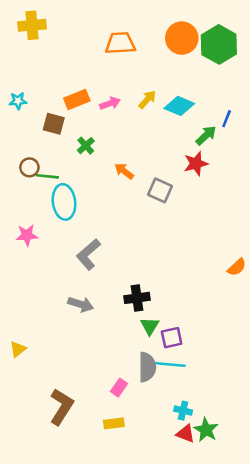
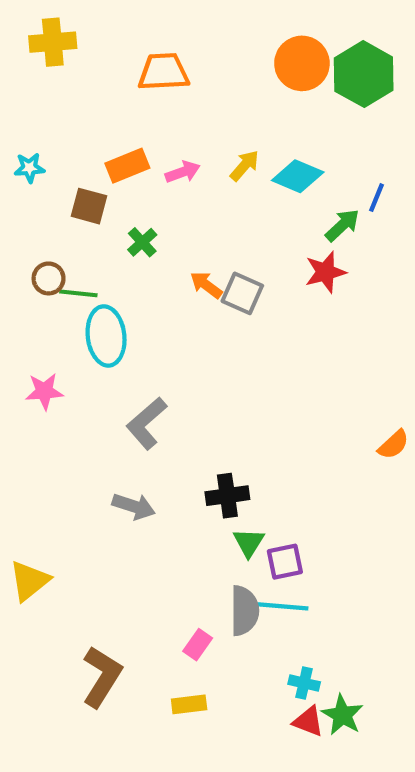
orange trapezoid: (120, 43) -> (164, 72), moved
gray square: (160, 190) -> (242, 293), moved
yellow triangle: (18, 349) -> (29, 581), size x1.5

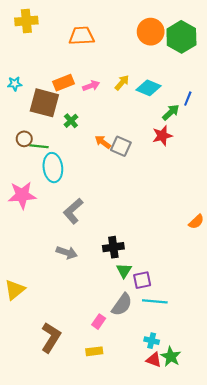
brown square: (89, 206) -> (44, 103), size x1.6
pink star: (44, 391) -> (22, 195), size x1.5
cyan line: (283, 606) -> (155, 301), moved
gray semicircle: (244, 611) -> (122, 305), turned 35

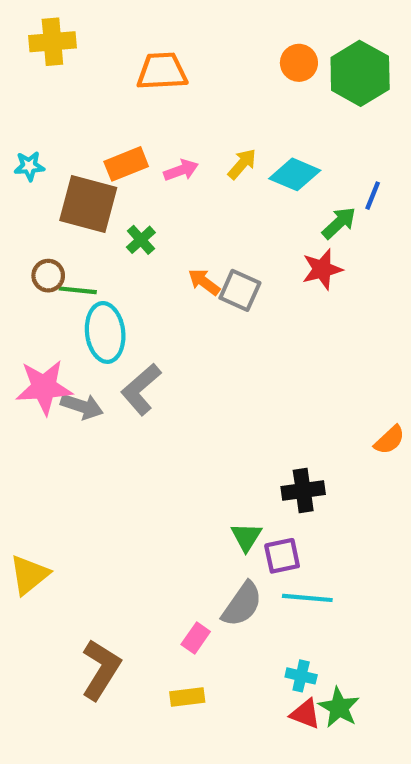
orange circle: (151, 32) -> (299, 63), size x0.7
gray L-shape: (73, 211) -> (141, 389), moved
black cross: (113, 247) -> (303, 491), moved
gray arrow: (67, 253) -> (82, 406), moved

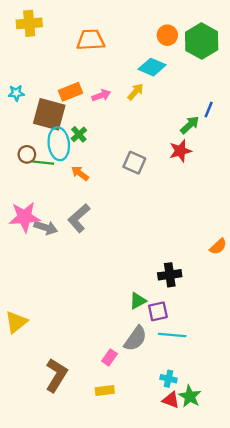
cyan diamond: (295, 174) -> (152, 67), moved
orange arrow: (204, 282) -> (80, 173), moved
cyan ellipse: (105, 332) -> (59, 144), moved
green triangle: (246, 537) -> (138, 301), turned 30

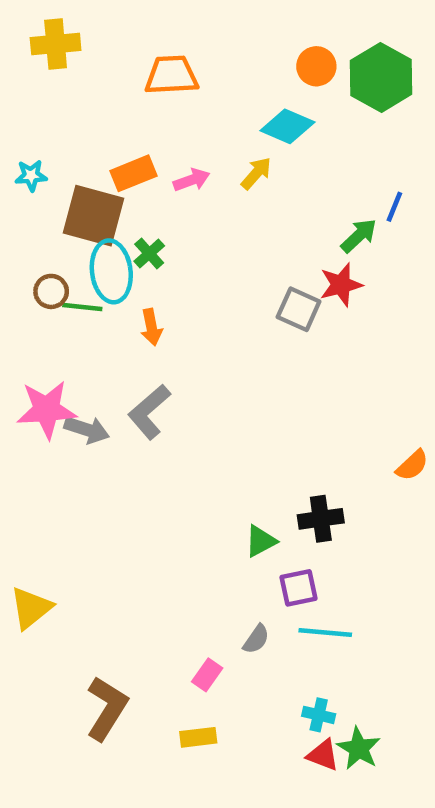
gray square: (134, 163) -> (299, 309), moved
orange arrow: (80, 173) -> (151, 327), turned -138
green triangle: (138, 301) -> (261, 541), moved
gray semicircle: (135, 339) -> (256, 639), size x0.6

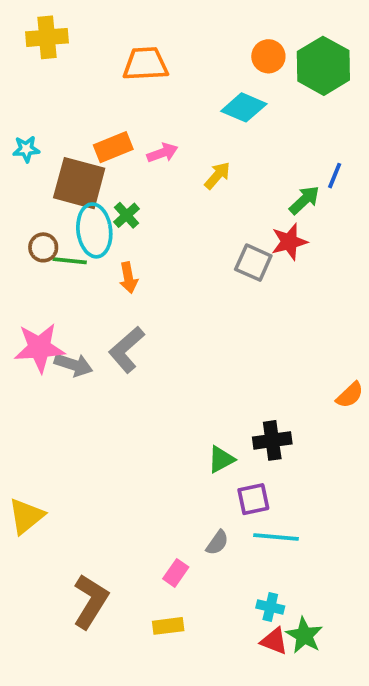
yellow arrow: (256, 173) -> (217, 176), moved

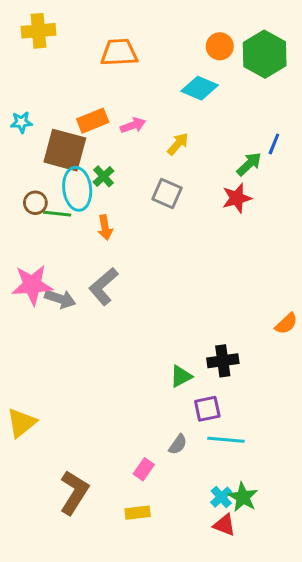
gray square: (253, 263) -> (167, 193), moved
cyan cross: (270, 607) -> (221, 497), turned 35
green star: (304, 635) -> (243, 497), moved

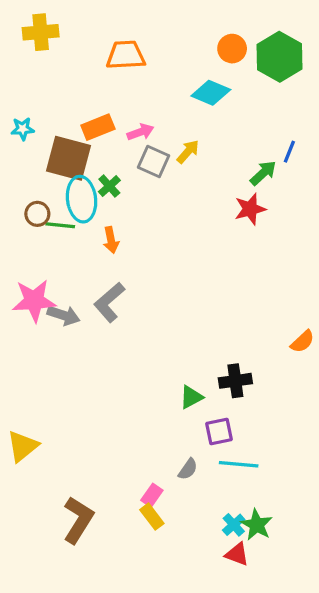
gray square: (167, 193) -> (154, 161), moved
yellow rectangle: (138, 513) -> (152, 517), moved, turned 60

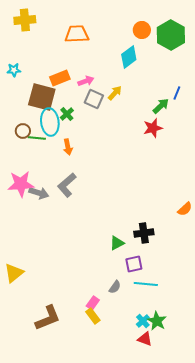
cyan diamond: (211, 93) -> (129, 57), turned -60
cyan star: (23, 129) -> (14, 70), moved
brown L-shape: (78, 520) -> (48, 318), turned 36

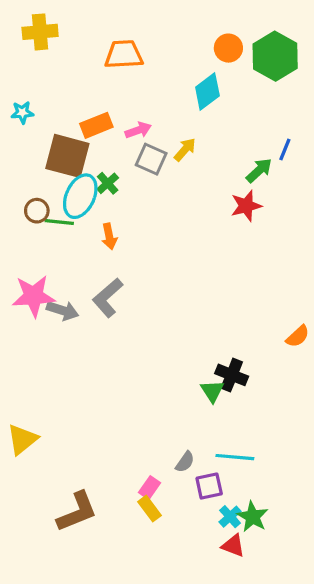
cyan ellipse: (50, 122) -> (80, 196), turned 32
black cross: (144, 233) -> (232, 375), turned 30
green triangle: (117, 243) -> (212, 391), moved, turned -35
purple square: (134, 264) -> (209, 486), moved

